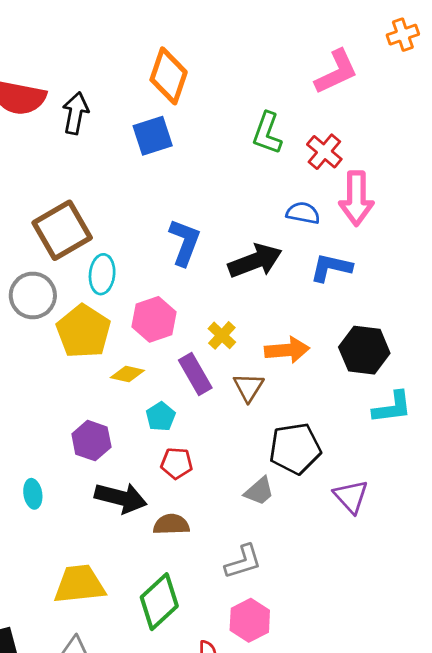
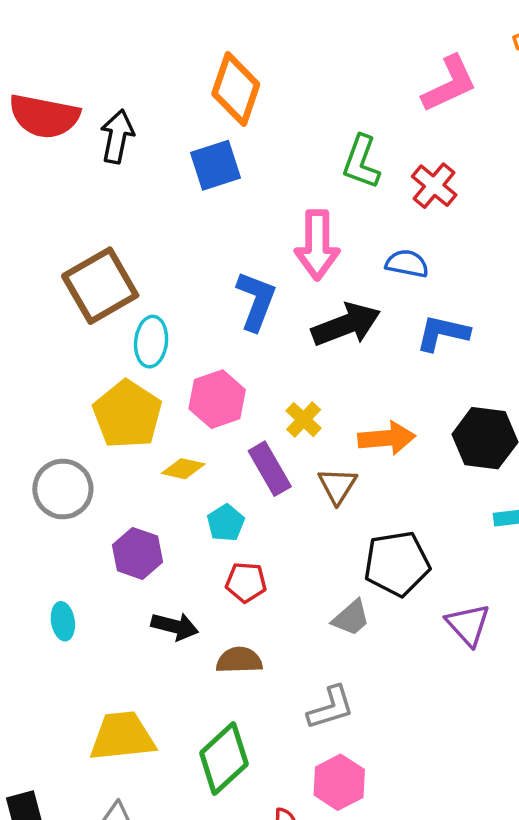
pink arrow: (356, 198) -> (317, 245), moved
gray circle: (33, 295) -> (63, 489), moved
black arrow: (121, 498) -> (175, 626), size x0.7

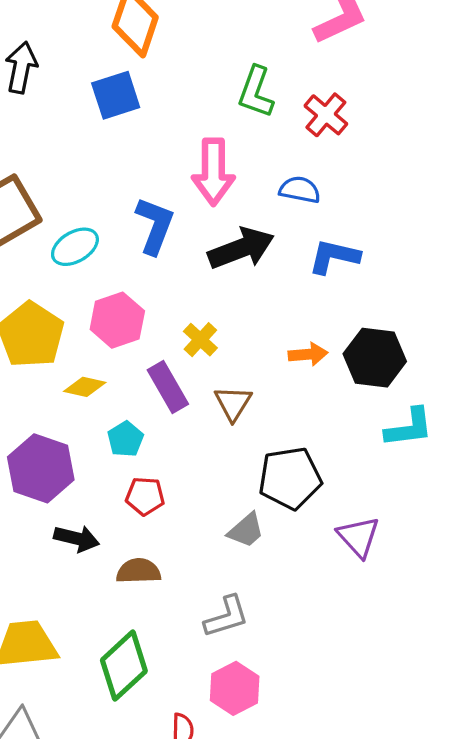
cyan ellipse: (151, 342) -> (75, 247), moved, turned 54
orange arrow: (387, 438) -> (308, 354), moved, size x0.7
purple hexagon: (137, 553) -> (41, 468), size x1.4

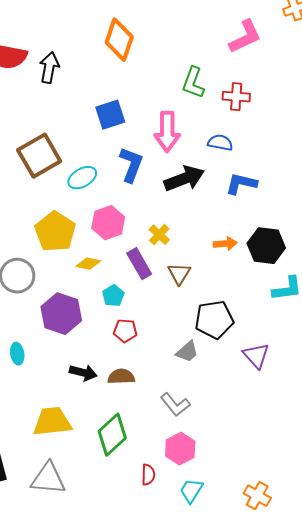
blue square: (116, 95) -> (110, 115), moved
red cross: (326, 115) -> (236, 97), turned -36
black arrow: (77, 538) -> (83, 373), moved
gray L-shape: (226, 617) -> (175, 405), turned 68

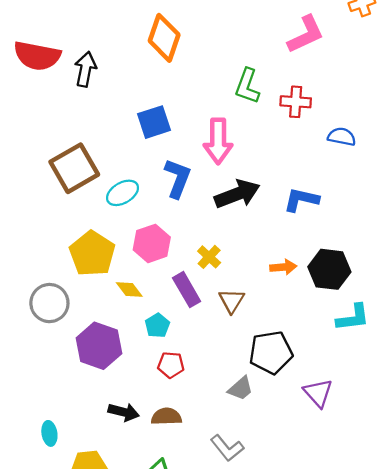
blue semicircle: (220, 143) -> (342, 137), moved
yellow diamond: (88, 264) -> (129, 290), turned 40
cyan ellipse: (17, 354) -> (49, 433), moved

